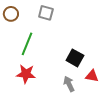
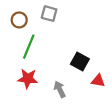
brown circle: (11, 14) -> (19, 20), moved
gray arrow: (69, 84) -> (60, 89), moved

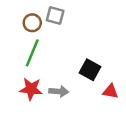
brown circle: (19, 20) -> (32, 23), moved
gray arrow: (60, 89) -> (59, 91), moved, turned 119

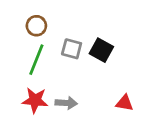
gray square: (55, 16) -> (72, 49), moved
black square: (90, 70) -> (101, 50), moved

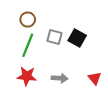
gray arrow: (66, 103) -> (60, 78), moved
red triangle: (124, 103) -> (95, 78), turned 40

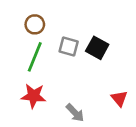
gray arrow: (60, 78) -> (75, 113), moved, turned 42

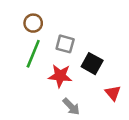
black square: (97, 48) -> (92, 64), moved
red star: (33, 96) -> (60, 76), moved

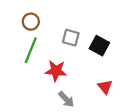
gray square: (65, 44) -> (71, 38), moved
black square: (92, 64) -> (99, 46), moved

